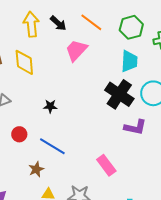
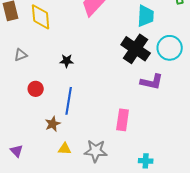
blue line: (52, 146) -> (69, 101), turned 68
pink rectangle: (106, 165) -> (123, 120), turned 45

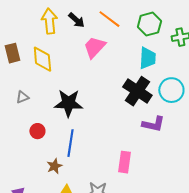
black star: (67, 61) -> (68, 103), size x2.0

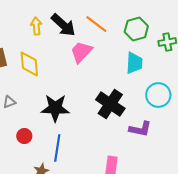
black arrow: (76, 20) -> (63, 25), size x1.5
yellow arrow: (49, 21) -> (36, 26), size x0.7
black cross: (137, 91) -> (110, 104), moved

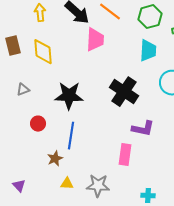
yellow arrow: (36, 26) -> (40, 13), moved
pink trapezoid: (81, 52) -> (95, 40), turned 140
purple L-shape: (140, 129) -> (143, 129), moved

